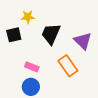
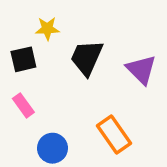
orange rectangle: (68, 66) -> (114, 134), moved
pink rectangle: (32, 67) -> (23, 105), moved, turned 32

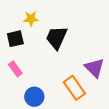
purple triangle: (141, 70) -> (94, 68), moved

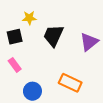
purple triangle: (94, 68) -> (89, 42), moved, turned 36
orange rectangle: (74, 88) -> (70, 83), turned -30

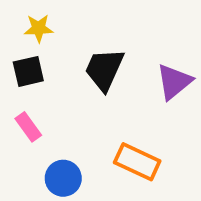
yellow star: (29, 18) -> (39, 28), moved

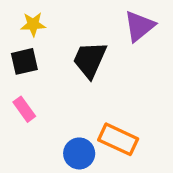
purple triangle: (174, 82) -> (139, 26), moved
blue circle: (63, 178) -> (79, 153), moved

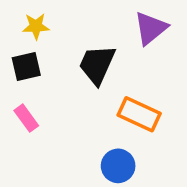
orange rectangle: (118, 139) -> (139, 114), moved
blue circle: (79, 153) -> (118, 166), moved

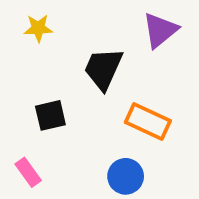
black square: (26, 66) -> (50, 115), moved
pink rectangle: (26, 118) -> (28, 172), moved

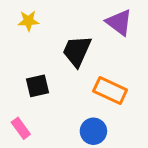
purple triangle: (160, 30) -> (119, 22), turned -44

